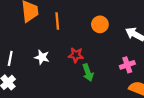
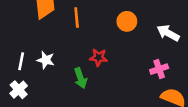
white star: (42, 57) -> (46, 60), moved
green arrow: (88, 73) -> (80, 78), moved

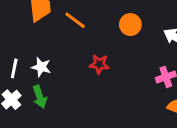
orange line: (77, 17) -> (75, 20), turned -48
green arrow: (80, 78) -> (40, 97), moved

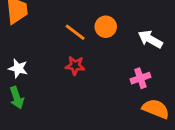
orange line: (75, 20) -> (75, 32), moved

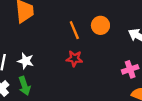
orange line: (75, 32) -> (74, 30), turned 30

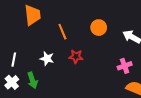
orange line: (74, 30) -> (62, 32), moved
white star: (26, 61) -> (47, 59), moved

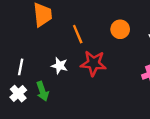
red star: (76, 56) -> (93, 63), size x1.5

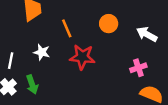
white star: (59, 66) -> (42, 52), moved

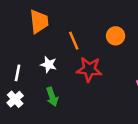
green arrow: (32, 84) -> (52, 97), moved

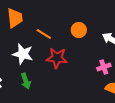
orange line: (74, 41) -> (44, 34), turned -35
white star: (49, 65) -> (23, 54), size x1.5

